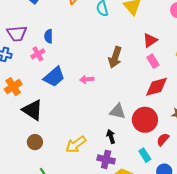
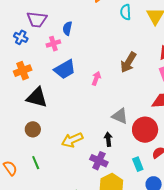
pink arrow: (87, 79) -> (96, 78), turned 104
black triangle: (33, 110) -> (37, 98), turned -30

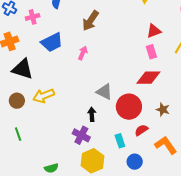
pink cross: (53, 44) -> (33, 17), moved
brown arrow: (128, 62) -> (91, 21), moved
yellow arrow: (72, 140) -> (44, 96), moved

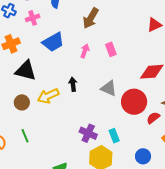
pink rectangle: (151, 52) -> (111, 49), moved
black arrow: (92, 114) -> (73, 84), moved
red semicircle: (141, 130) -> (153, 118), moved
cyan rectangle: (120, 141) -> (114, 136), moved

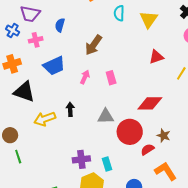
gray triangle: (109, 88) -> (106, 116), turned -30
brown circle: (22, 102) -> (10, 135), moved
purple cross: (88, 133) -> (81, 159), turned -36

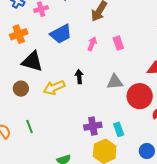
brown circle: (10, 135) -> (21, 89), moved

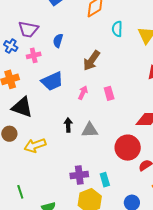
gray triangle: (115, 82) -> (90, 130), moved
yellow arrow: (54, 88) -> (35, 145), moved
green line: (30, 126) -> (20, 192), moved

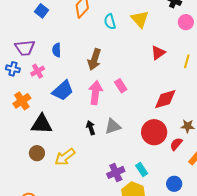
pink arrow: (83, 93) -> (95, 93), size x1.6

